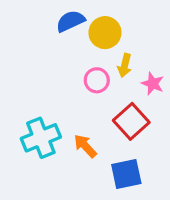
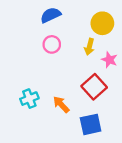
yellow circle: (105, 33) -> (102, 23), moved
pink circle: (97, 80) -> (52, 44), moved
cyan cross: (41, 138) -> (29, 99), size x0.7

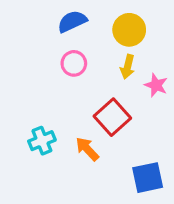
yellow circle: (102, 23) -> (129, 30), moved
red square: (94, 87) -> (112, 117), moved
blue square: (91, 124) -> (148, 178), moved

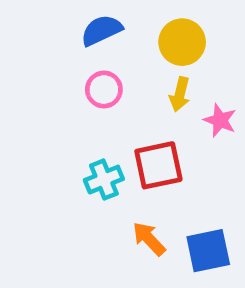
red square: (112, 117) -> (158, 165), turned 30
cyan cross: (42, 141) -> (104, 180), moved
orange arrow: (87, 149) -> (149, 239), moved

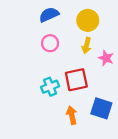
orange arrow: (149, 239) -> (72, 115), turned 30
blue square: (208, 251) -> (101, 108), moved, turned 30

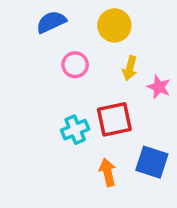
blue semicircle: (49, 15) -> (51, 22), moved
yellow circle: (88, 20) -> (114, 25), moved

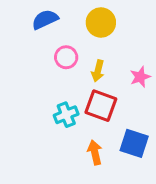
yellow arrow: (130, 68) -> (98, 71), moved
pink star: (159, 87) -> (140, 77), turned 30
red square: (114, 119) -> (101, 106), turned 32

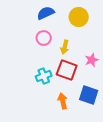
blue semicircle: (45, 19) -> (46, 13), moved
yellow circle: (101, 22) -> (79, 17), moved
pink star: (140, 77) -> (92, 60), moved

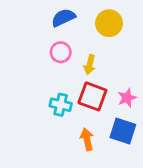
pink star: (92, 60) -> (127, 98), moved
cyan cross: (44, 76) -> (61, 105), turned 35

